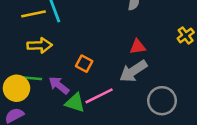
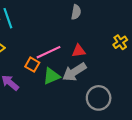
pink line: (99, 96) -> (48, 52), moved
green triangle: (75, 103) -> (51, 76), moved, turned -42

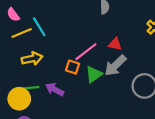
red triangle: (79, 51) -> (115, 44), turned 32

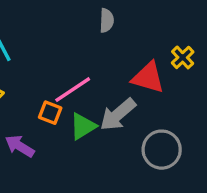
red triangle: (115, 44) -> (148, 78), moved, size x1.5

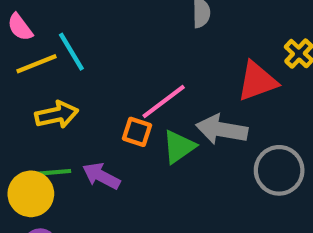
red triangle: (148, 78) -> (257, 81), turned -33
gray arrow: (118, 114) -> (222, 130), turned 54

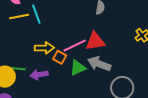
red triangle: (257, 81) -> (95, 41), moved
yellow arrow: (57, 115) -> (44, 48), moved
purple arrow: (101, 176) -> (39, 75), turned -48

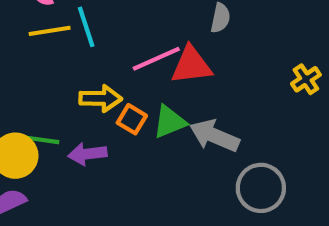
red triangle: (95, 41) -> (191, 65), moved
pink line: (75, 46) -> (156, 59), moved
green triangle: (78, 68) -> (170, 122), moved

